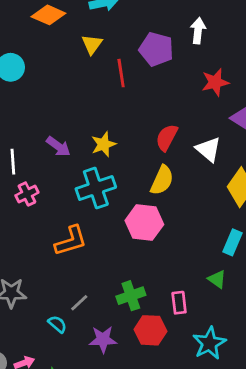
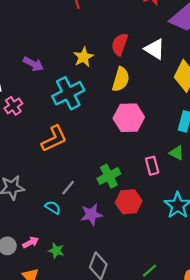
yellow star: (104, 144) -> (83, 57), moved
pink hexagon: (144, 222) -> (129, 118), moved
pink rectangle: (179, 303) -> (152, 166), moved

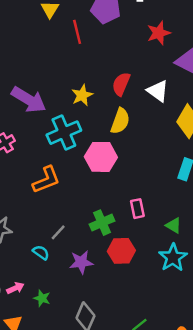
purple arrow: (33, 64) -> (29, 100), size x1.6
pink hexagon: (129, 118) -> (101, 157), moved
green triangle: (177, 153) -> (174, 225), moved
pink rectangle: (152, 166) -> (137, 209), moved

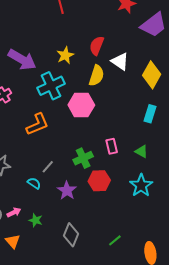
white triangle: (158, 91) -> (120, 62), moved
green triangle: (174, 225) -> (141, 151), moved
purple star: (81, 262) -> (67, 190), turned -30

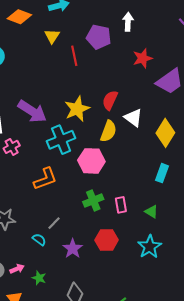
yellow star: (65, 55) -> (77, 109), size x1.4
green cross: (83, 158) -> (93, 200), moved

